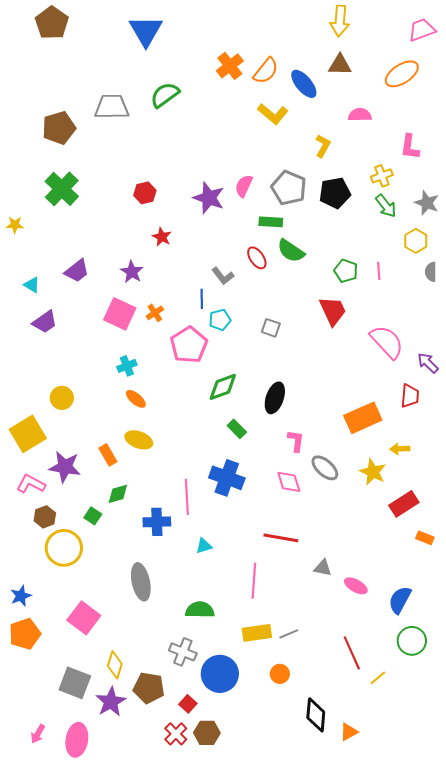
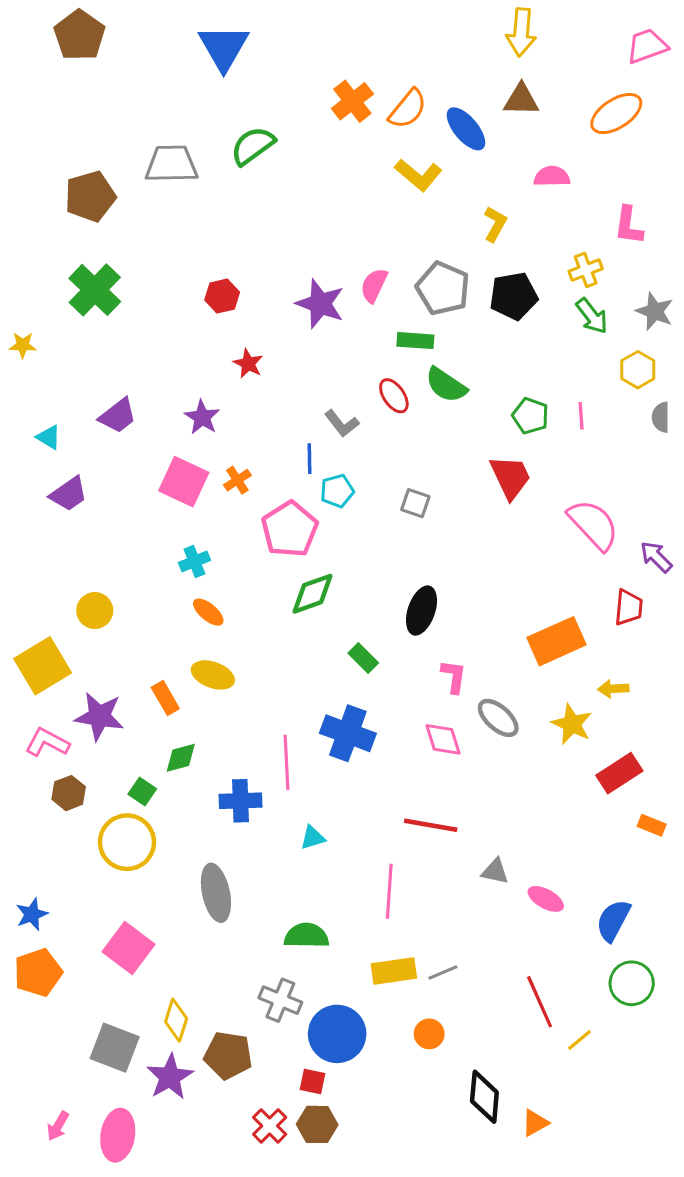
green diamond: (223, 387) -> (313, 594), moved
yellow circle: (64, 548) -> (127, 842), moved
red square: (188, 704) -> (313, 1081), moved, turned -30

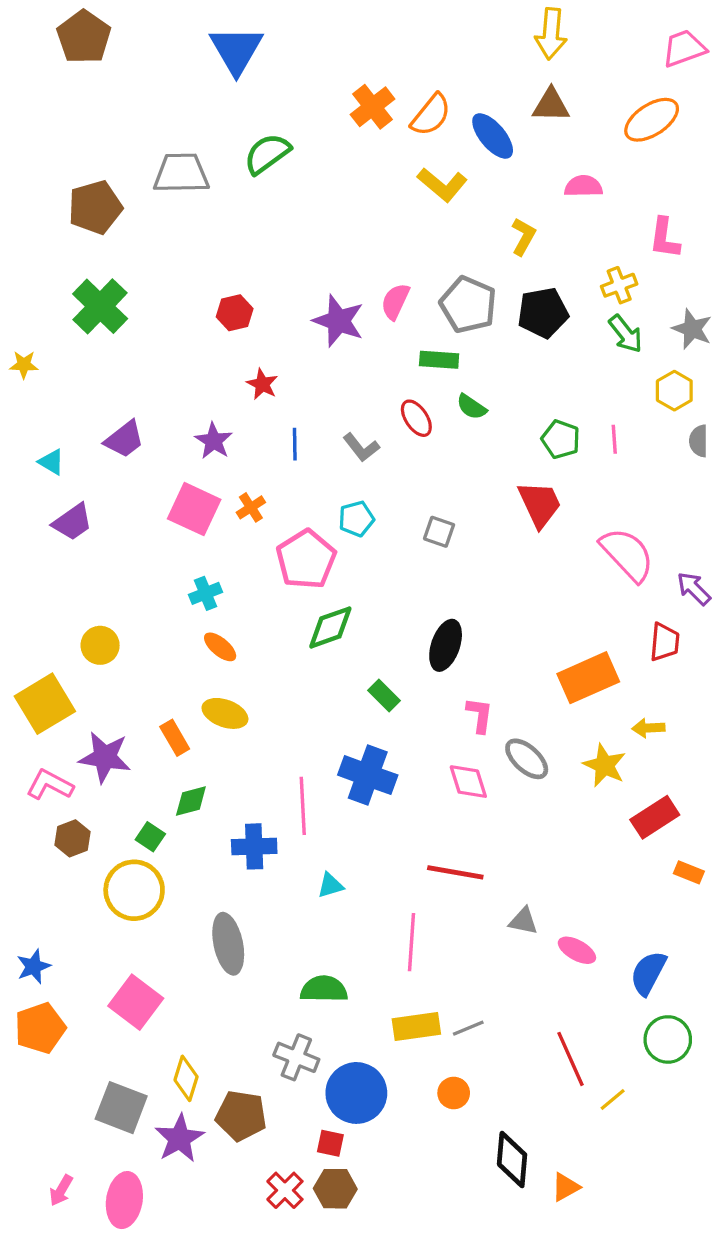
green semicircle: (446, 385) -> (472, 407), size x0.7
blue line: (310, 459) -> (295, 444), moved

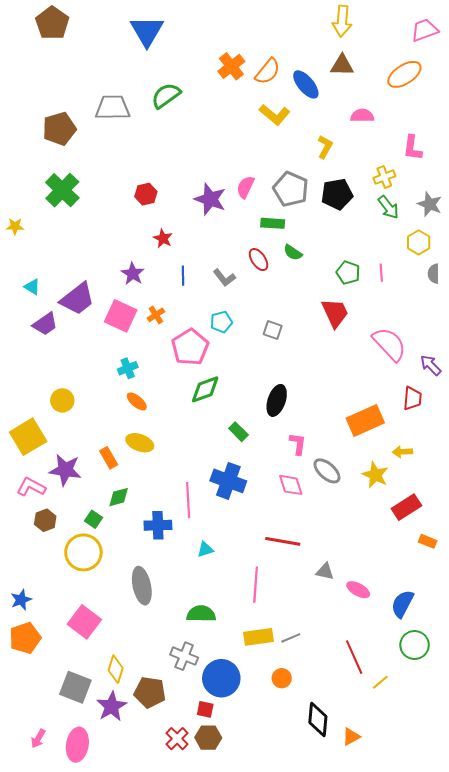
purple trapezoid: (124, 439) -> (77, 299), moved, size x1.4

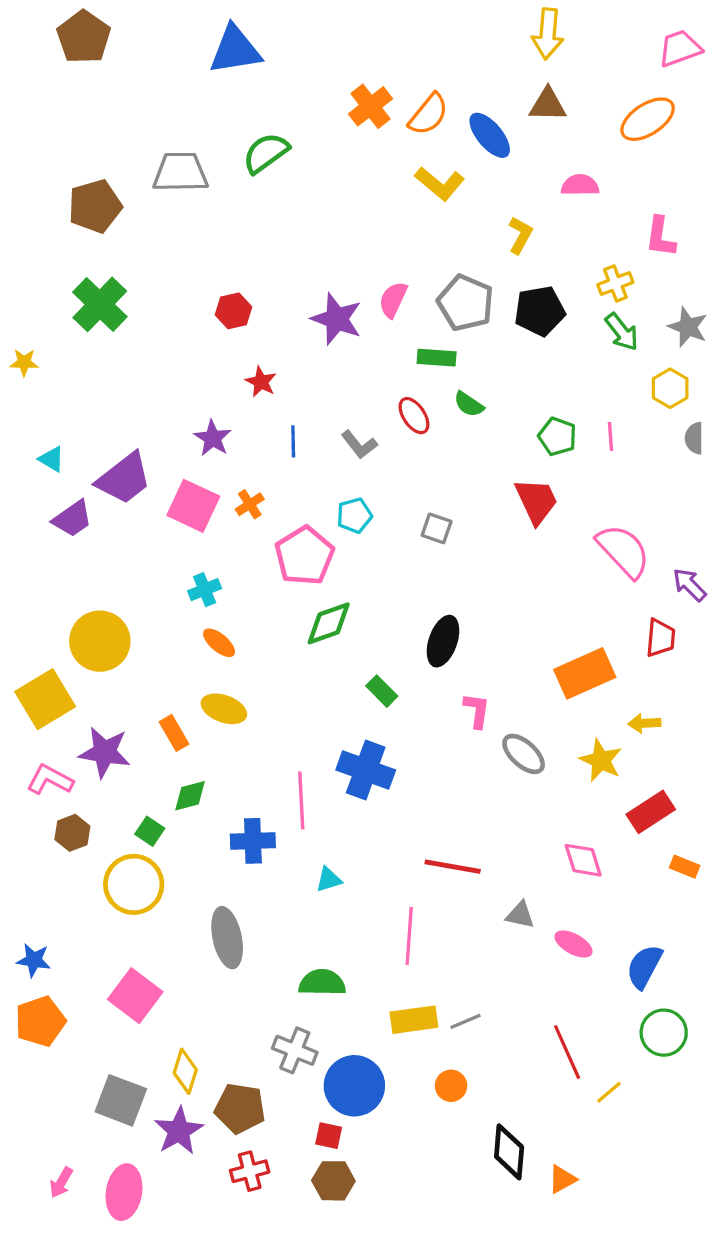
blue triangle: (147, 31) -> (235, 50), turned 51
yellow circle: (62, 400) -> (100, 641), size x1.6
pink diamond: (291, 485) -> (583, 860), moved
blue star: (21, 600) -> (34, 960), turned 30
red cross: (177, 739) -> (250, 1171), moved, turned 30

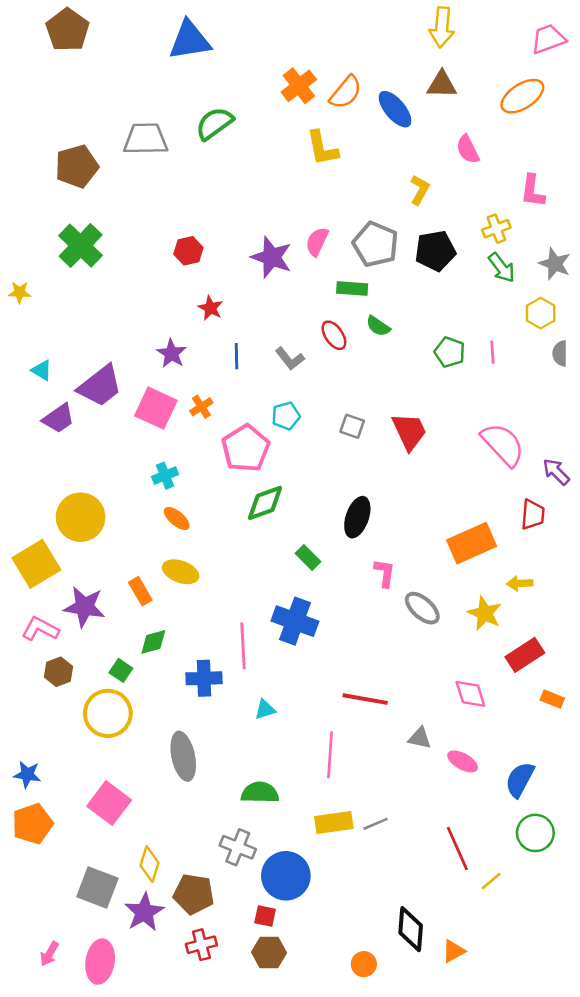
yellow L-shape: (440, 184) -> (322, 148), moved, turned 39
pink semicircle: (580, 185) -> (468, 149), turned -116
red trapezoid: (536, 501) -> (409, 431), moved
orange circle: (451, 1086) -> (364, 964), moved

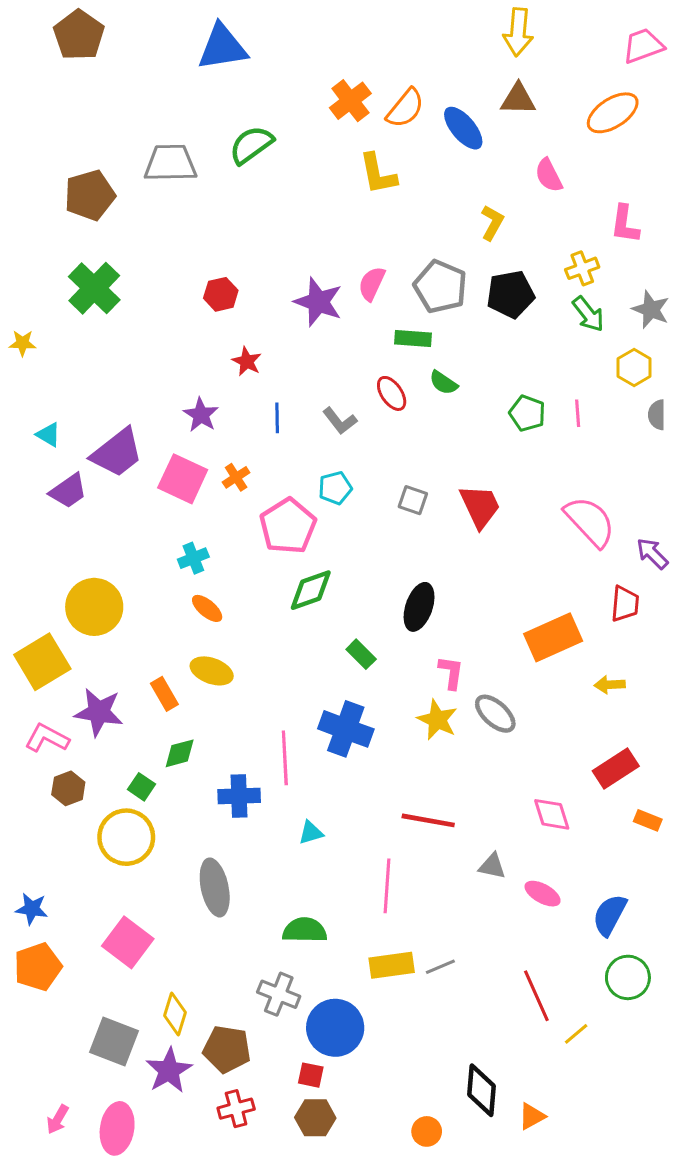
yellow star: (485, 613) -> (437, 720), moved

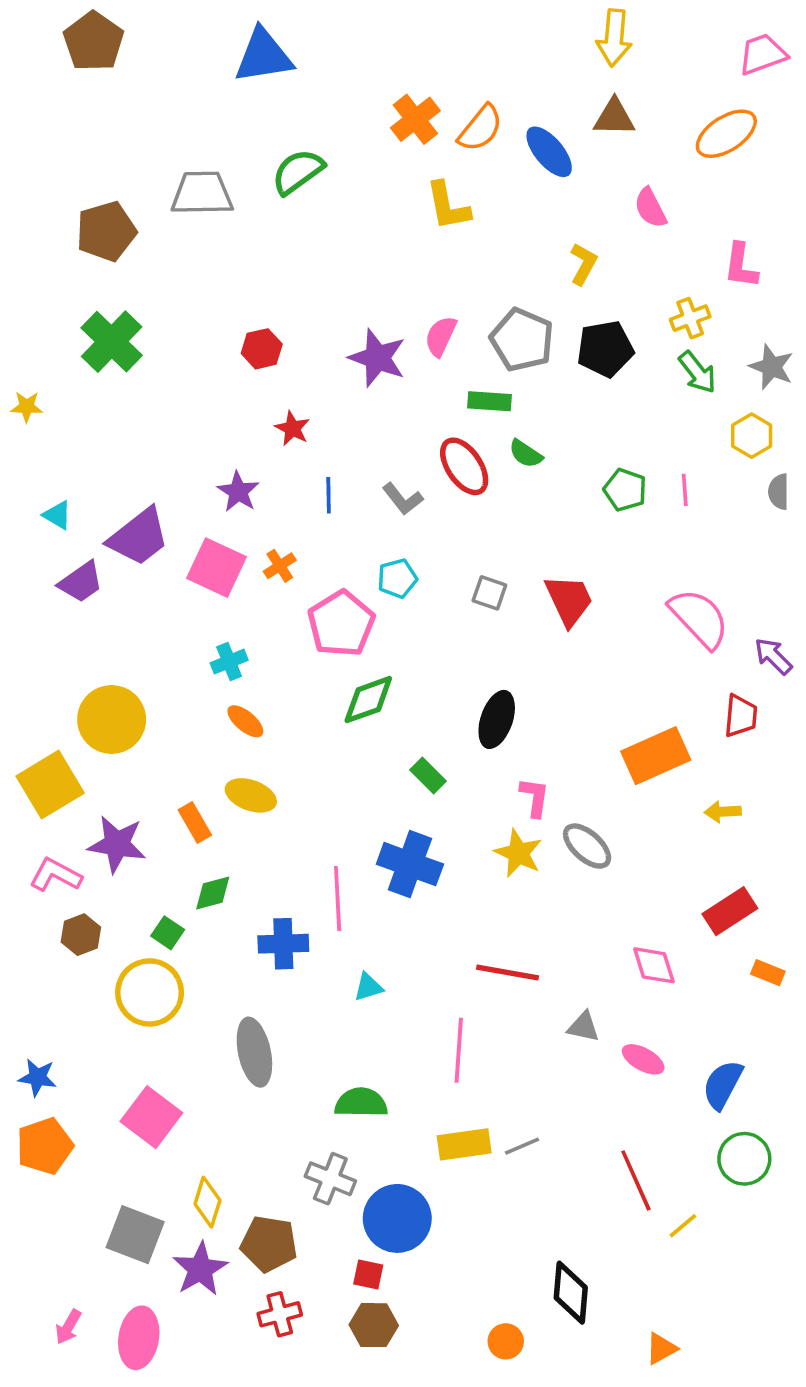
red ellipse: (392, 393) -> (464, 466), size x1.4
orange triangle: (532, 1116) -> (661, 1349), moved

